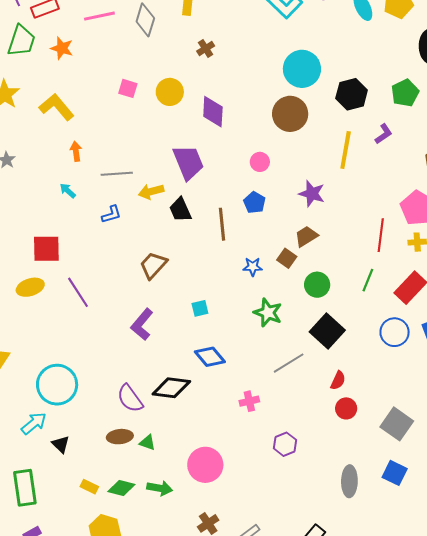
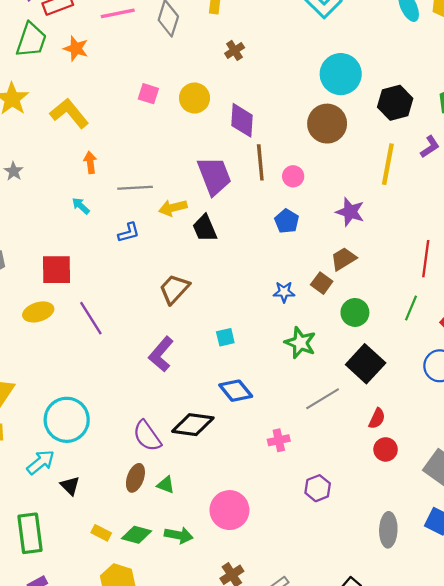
brown line: (222, 224) -> (260, 162), moved
brown ellipse: (120, 437) -> (135, 478), turned -65

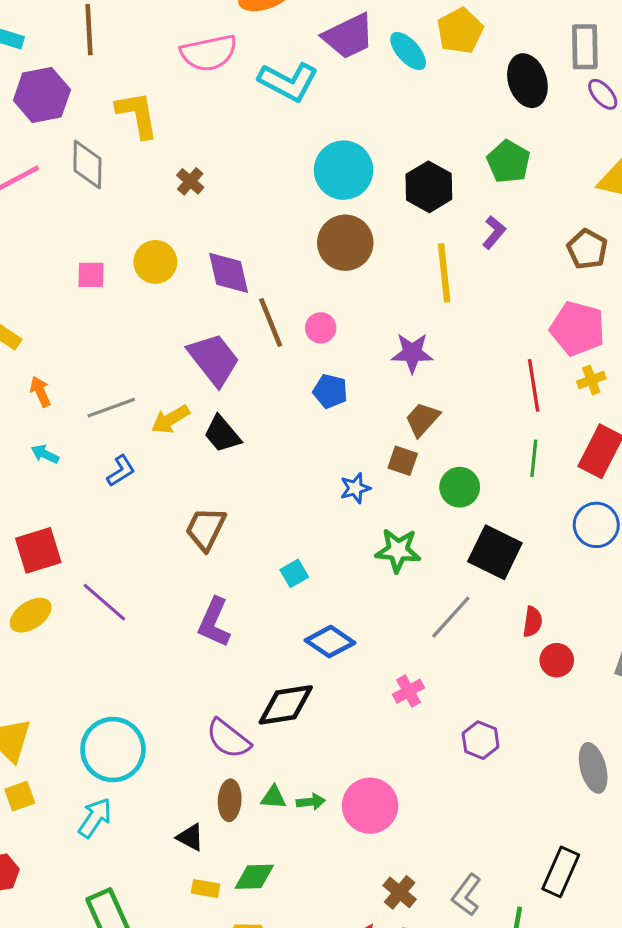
black triangle: (70, 486) -> (190, 837), moved
green arrow: (179, 535) -> (311, 802), moved, size x0.7

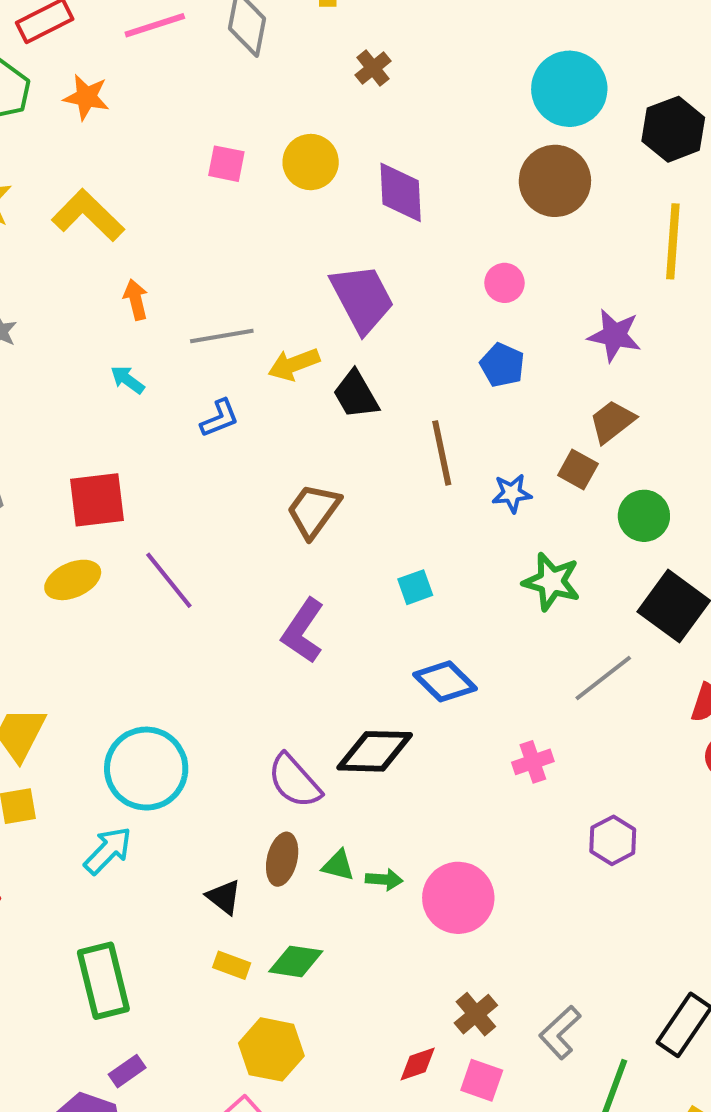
brown line: (271, 322) -> (442, 453), moved

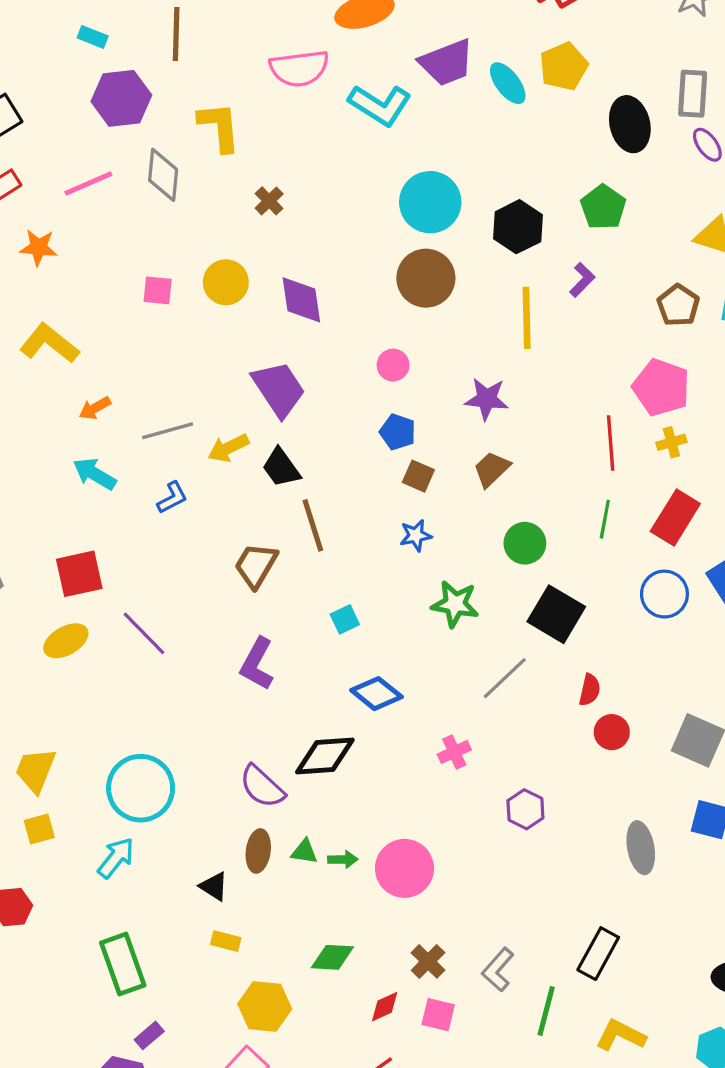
orange arrow: (136, 300) -> (95, 408), turned -100
cyan arrow: (127, 380) -> (94, 474), size x1.5
brown line: (442, 453) -> (313, 525), moved
brown square: (578, 469) -> (418, 476), moved
green diamond: (296, 961) -> (332, 957), moved

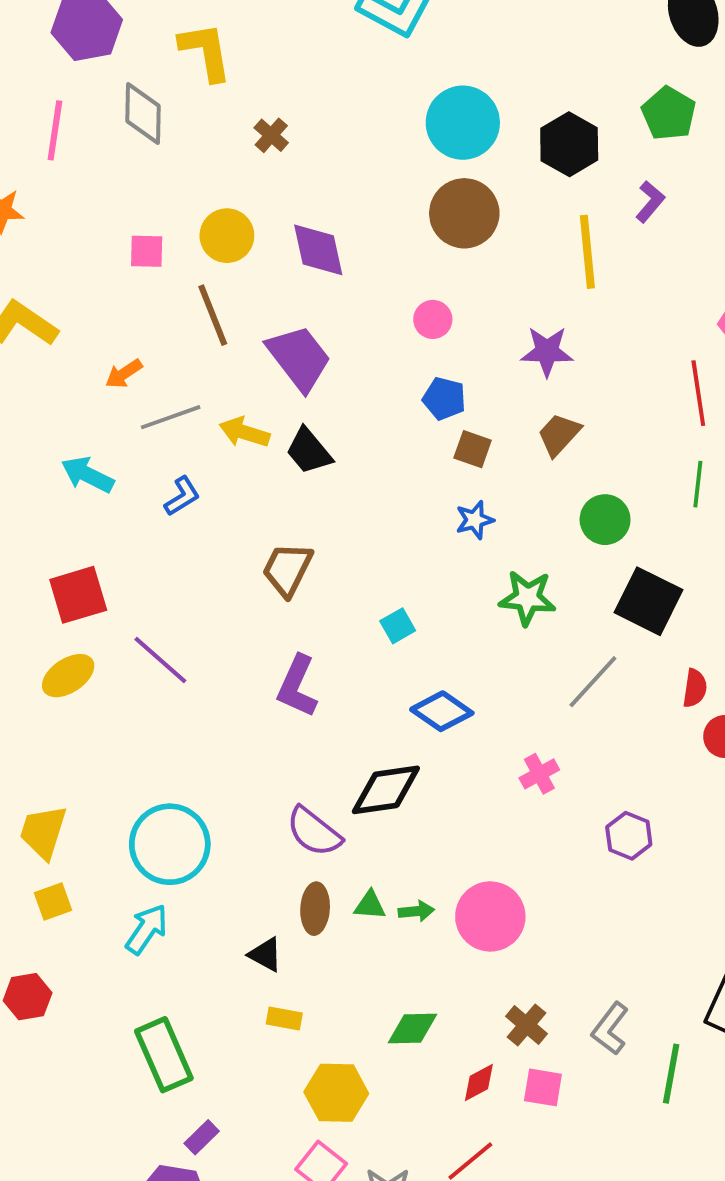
pink line: (88, 184) -> (55, 130), turned -54
orange arrow: (95, 408) -> (124, 374), moved
yellow arrow: (228, 448) -> (244, 432), turned 48
brown line: (313, 525) -> (213, 315), moved

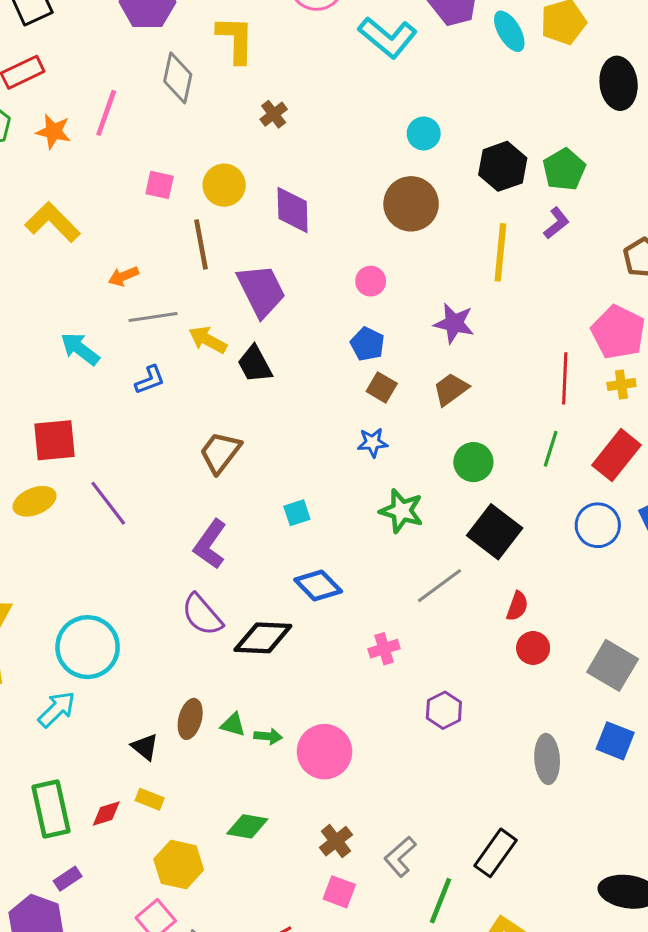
green pentagon: (669, 113) -> (564, 169), moved
cyan circle: (463, 123) -> (424, 133), size x0.6
pink line: (55, 130) -> (106, 113), moved
purple semicircle: (314, 832) -> (202, 615), moved
red diamond: (479, 1082) -> (106, 814), moved

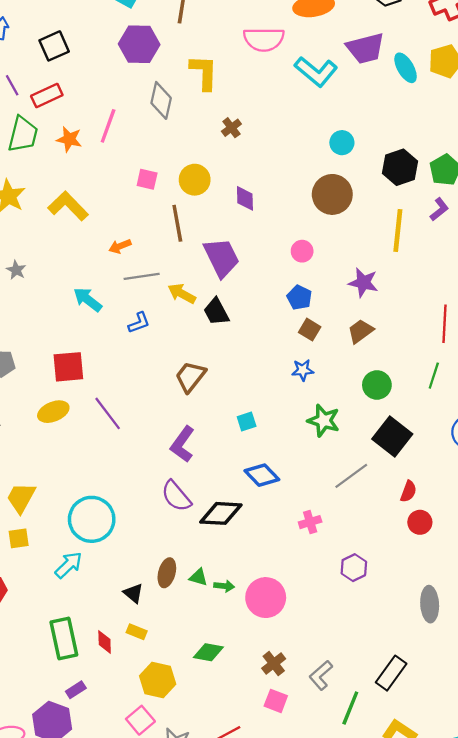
purple diamond: (293, 210) -> (245, 198), size x0.7
red diamond: (106, 814) -> (105, 642), turned -75

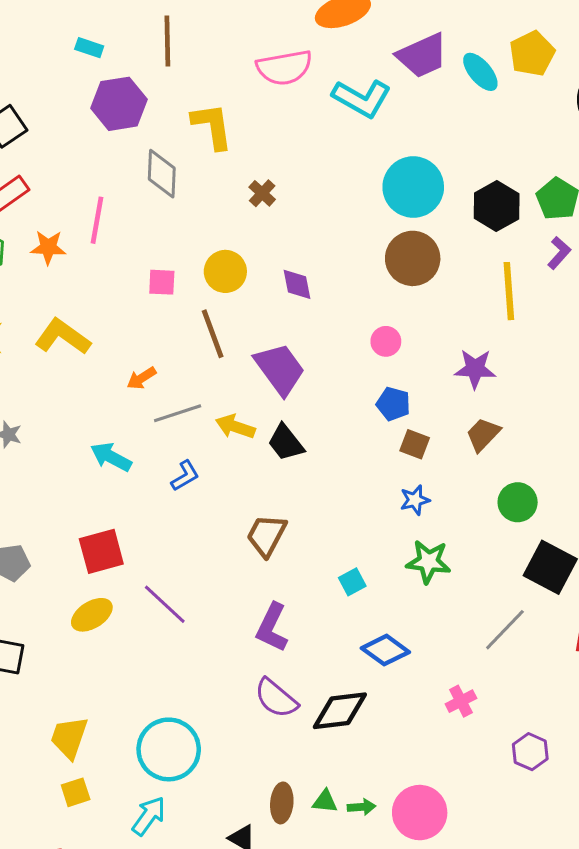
cyan circle: (342, 143) -> (413, 187), size x1.8
green star: (324, 421) -> (428, 562), moved

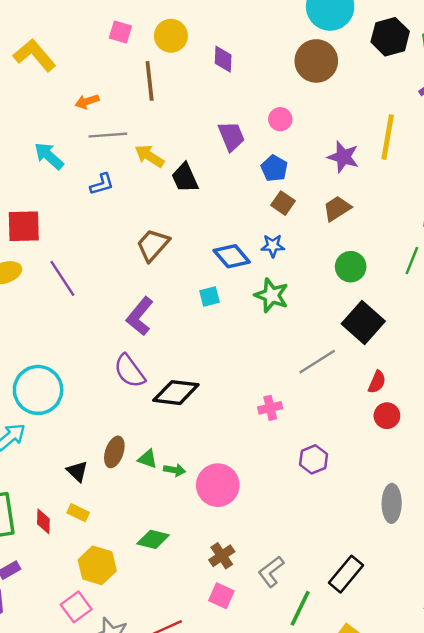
yellow line: (509, 291) -> (388, 137), moved
purple trapezoid: (280, 369) -> (231, 136), moved, size x0.7
blue diamond: (385, 650) -> (232, 256), moved

